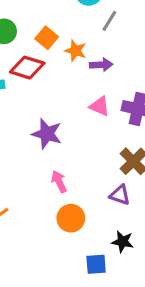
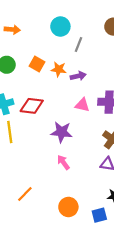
red diamond: (27, 68) -> (32, 106), moved
purple star: (47, 134) -> (61, 132), moved
orange circle: (71, 218) -> (68, 207), moved

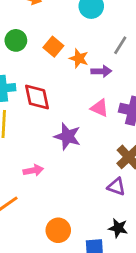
gray line: (78, 44) -> (120, 45), moved
red diamond: (32, 106) -> (37, 97), turned 60
pink arrow: (63, 162) -> (33, 170), moved, turned 104

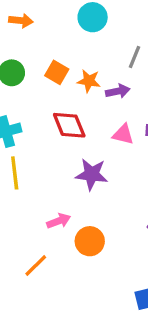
red diamond: (37, 97) -> (69, 125), moved
orange circle: (58, 230) -> (90, 241), moved

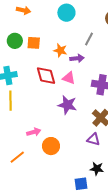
orange square: (57, 72) -> (34, 43), moved, turned -32
pink triangle: (123, 134) -> (69, 78), moved
purple star: (92, 174) -> (67, 105), moved

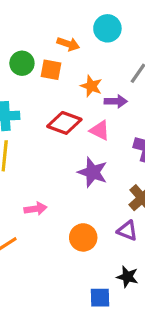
orange arrow: (24, 10) -> (68, 44), moved
red diamond: (46, 76) -> (64, 123), turned -60
orange circle: (51, 146) -> (83, 237), moved

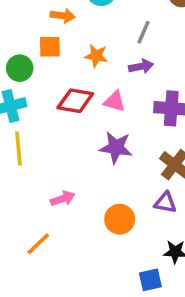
green circle: (22, 63) -> (20, 68), moved
purple arrow: (116, 101) -> (141, 66), moved

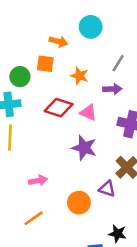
purple triangle: (165, 203) -> (107, 189), moved
orange line: (38, 244) -> (33, 218), moved

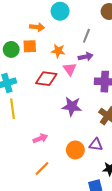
green circle: (20, 77) -> (11, 49), moved
pink triangle: (88, 113) -> (70, 69), moved, turned 40
purple triangle: (107, 189) -> (96, 145), moved

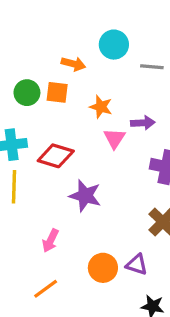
gray line: (86, 36) -> (152, 67), moved, turned 64
red diamond: (46, 79) -> (56, 156), moved
purple star: (72, 106) -> (85, 196), moved
pink arrow: (40, 138) -> (50, 241), turned 128

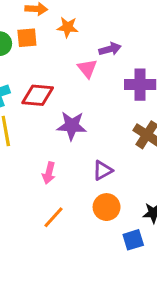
orange star: (101, 107) -> (68, 27), moved
purple triangle: (137, 265) -> (103, 170), moved, turned -35
orange circle: (103, 268) -> (107, 207), moved

